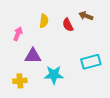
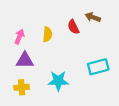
yellow semicircle: (44, 21) -> (47, 34), moved
purple triangle: (33, 56) -> (25, 60), moved

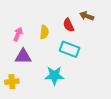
cyan rectangle: (98, 67) -> (69, 49), moved, turned 36
yellow cross: (22, 87) -> (12, 82), moved

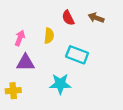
red semicircle: (68, 25) -> (68, 18), moved

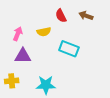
yellow semicircle: (49, 36) -> (44, 32), turned 72
cyan star: (60, 84) -> (46, 85), moved

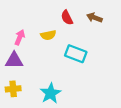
purple triangle: (23, 56) -> (14, 60), moved
cyan star: (46, 85) -> (50, 93), turned -30

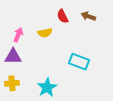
cyan rectangle: (76, 54) -> (79, 62), moved

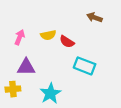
red semicircle: (63, 16) -> (67, 42), moved, turned -32
purple triangle: (13, 56) -> (26, 67), moved

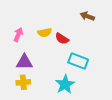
yellow cross: (13, 89) -> (23, 82), moved
cyan star: (50, 93) -> (65, 84), moved

